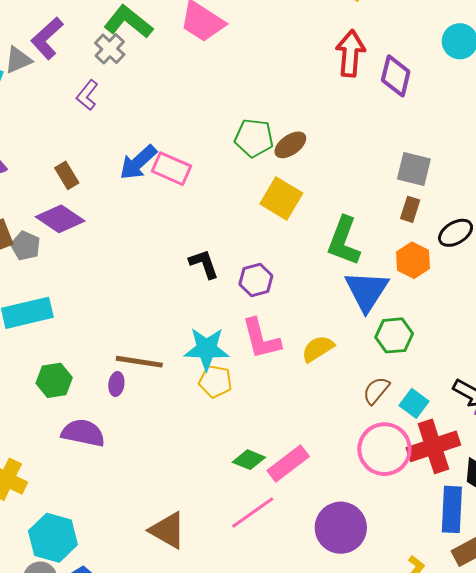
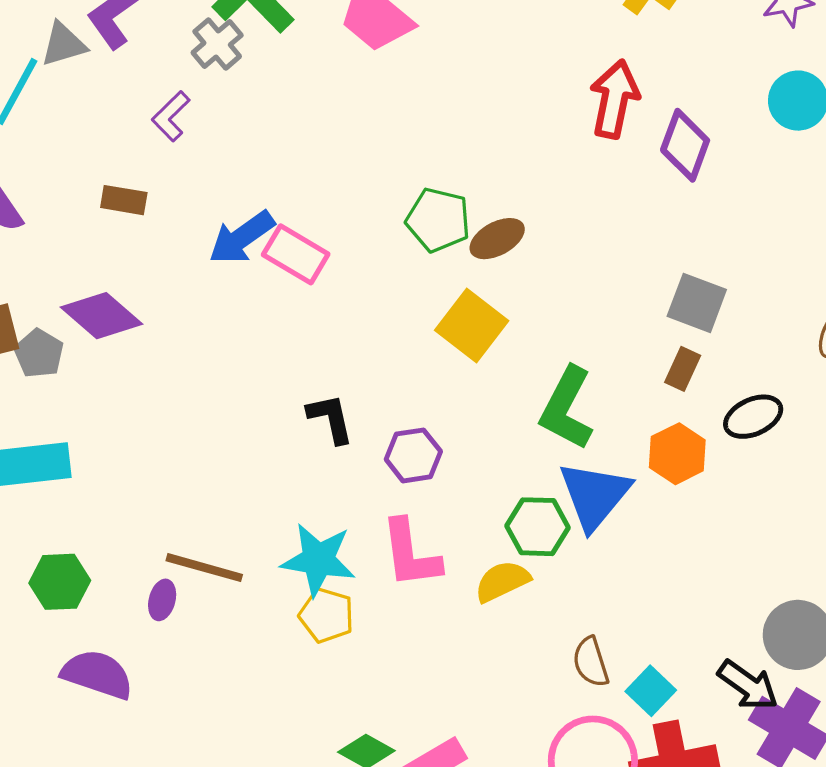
brown rectangle: (67, 175) -> (124, 200), moved, turned -56
green hexagon: (394, 335) -> (537, 527), moved
brown semicircle: (376, 390) -> (591, 662), turned -64

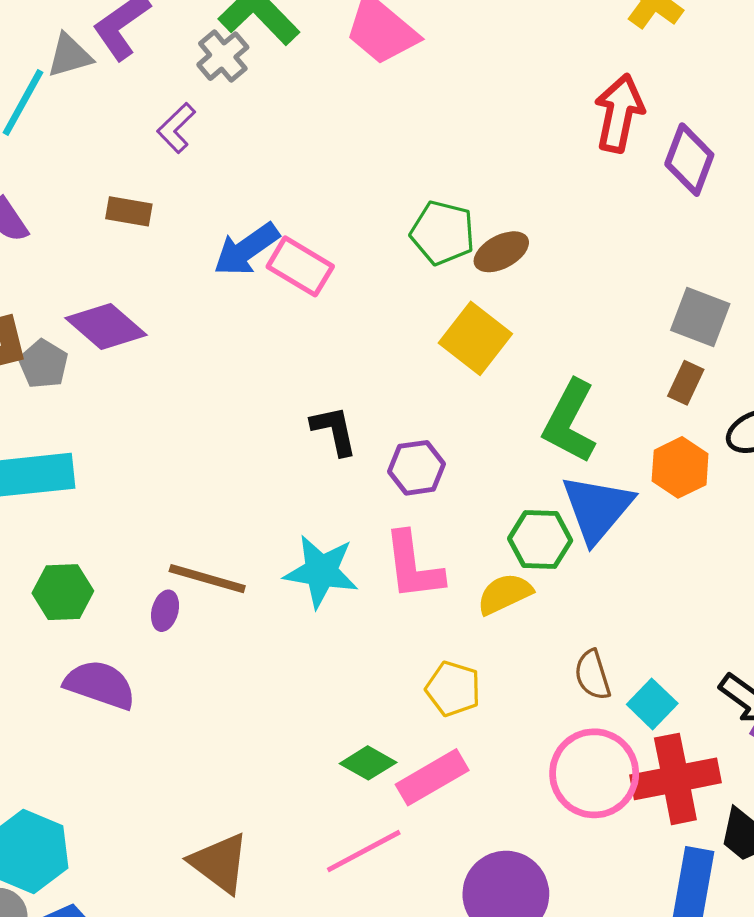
yellow pentagon: (326, 615) -> (453, 689), moved

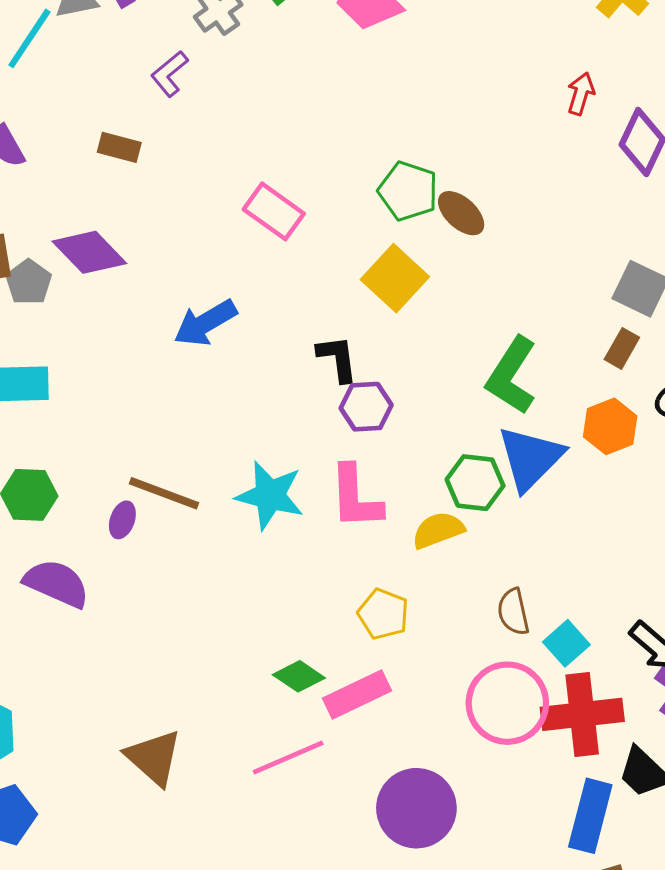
red arrow: (619, 113) -> (581, 94), size x0.6
blue arrow: (246, 249) -> (205, 323), moved
brown ellipse: (501, 252) -> (461, 213), turned 66
yellow square: (475, 338) -> (395, 278), moved
black L-shape: (334, 430) -> (337, 359), moved

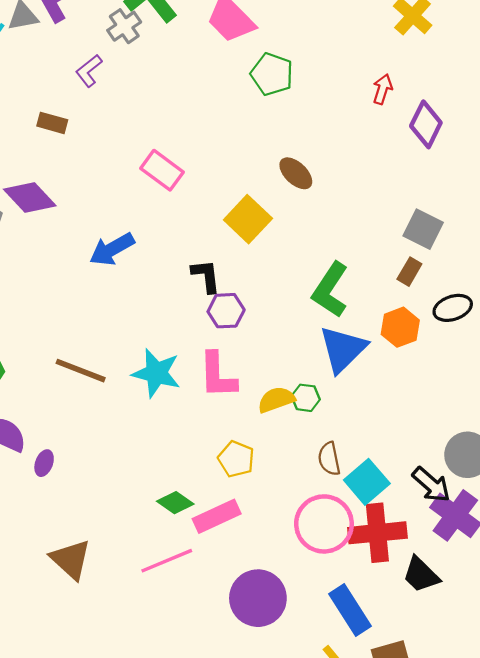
green pentagon: (408, 191) -> (272, 74), moved
green hexagon: (475, 483) -> (306, 398), moved, size x0.7
purple ellipse: (122, 520) -> (44, 463), moved
cyan square: (566, 643) -> (367, 482), size x1.4
blue rectangle: (590, 816) -> (350, 610), moved, turned -48

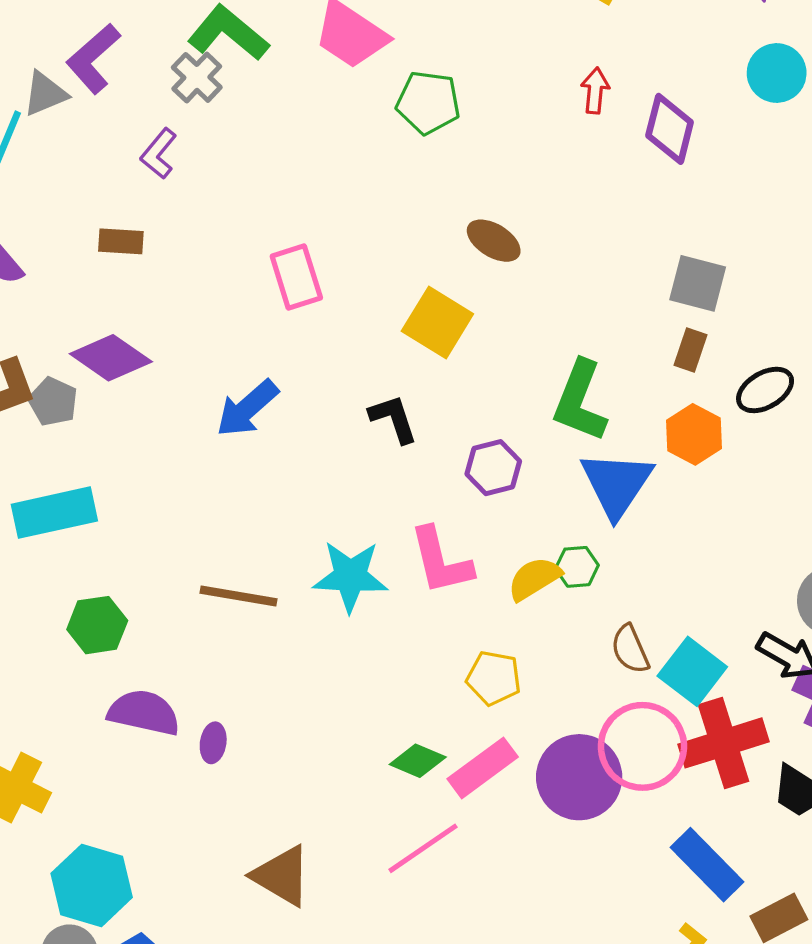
pink rectangle: (162, 170) -> (296, 277), turned 48
purple hexagon: (226, 311) -> (493, 468), moved
purple circle: (258, 598) -> (579, 777), moved

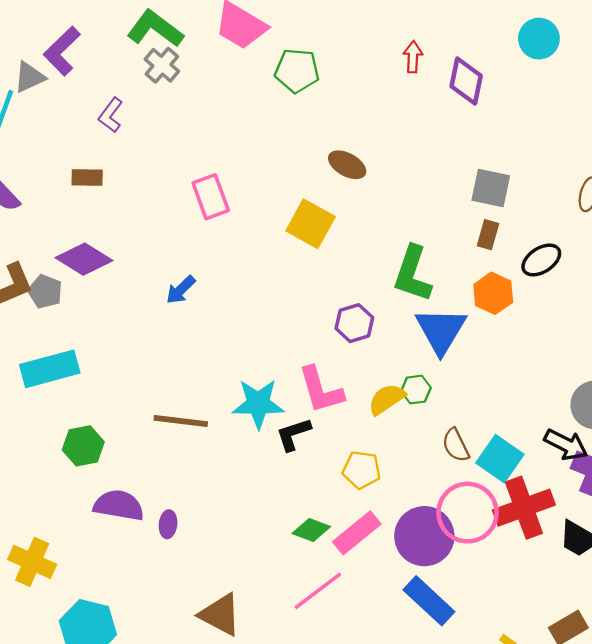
gray cross: (197, 77) -> (162, 65), moved
blue arrow: (247, 408) -> (181, 290), size x0.7
black L-shape: (393, 419) -> (293, 434), moved, turned -87
blue rectangle: (707, 865) -> (429, 601), moved

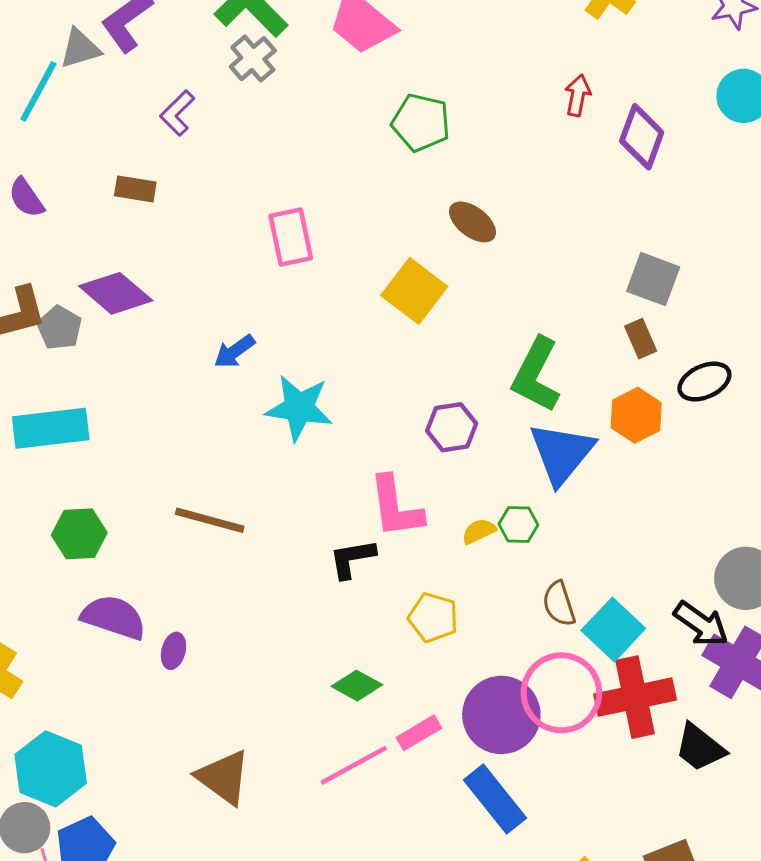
green pentagon: (297, 71) -> (421, 123), moved
brown rectangle: (488, 235) -> (641, 339), turned -48
yellow semicircle: (387, 399) -> (479, 531), size x0.7
cyan star: (258, 404) -> (299, 408), moved
pink rectangle: (357, 533) -> (419, 733), moved, size x0.7

